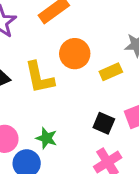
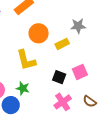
yellow L-shape: (39, 78) -> (26, 60), moved

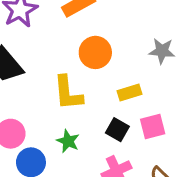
yellow rectangle: (62, 44) -> (129, 93), moved
green star: (23, 88) -> (68, 141), moved

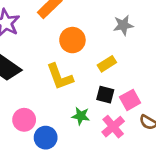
pink square: (153, 126) -> (130, 100), moved
green star: (68, 141) -> (81, 116), moved

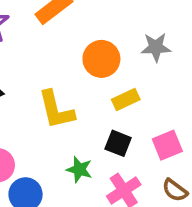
orange circle: (72, 40) -> (101, 59), moved
pink square: (130, 100) -> (167, 145), moved

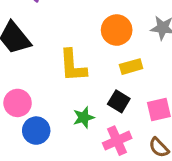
green star: (79, 169) -> (84, 118), turned 30

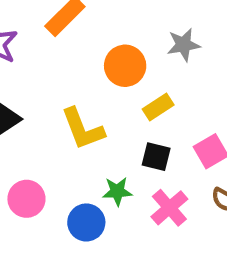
green star: (84, 118) -> (117, 191), turned 30
blue circle: (36, 131) -> (86, 222), moved

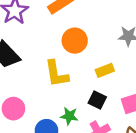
orange circle: (125, 66) -> (75, 41), moved

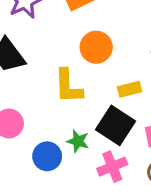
black square: (97, 100) -> (115, 125), size x1.6

